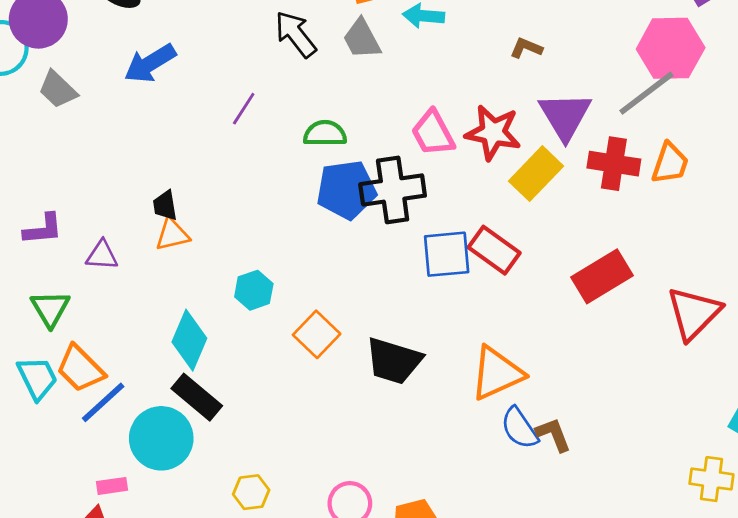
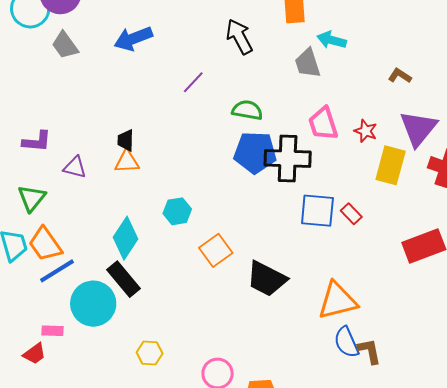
gray trapezoid: (362, 39) -> (308, 63), moved
red star: (493, 132) -> (366, 131), size x0.6
yellow rectangle: (536, 174) -> (391, 165), turned -39
red rectangle: (494, 250) -> (351, 214), size x0.6

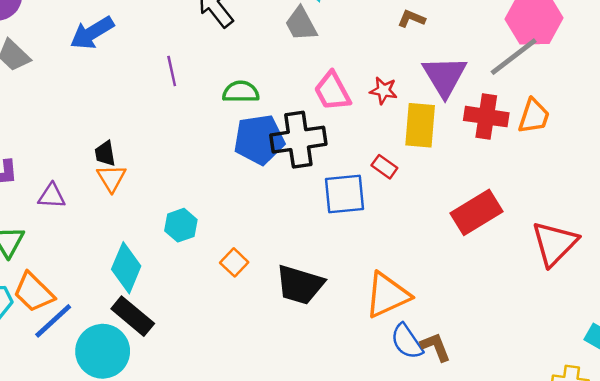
purple line: (193, 82) -> (172, 71), turned -45
orange triangle: (127, 162) -> (111, 178), turned -48
red rectangle: (351, 214) -> (384, 167), moved
orange square: (216, 250) -> (234, 262), size x0.7

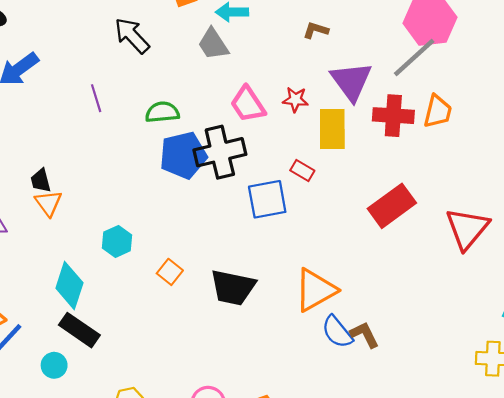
cyan circle: (103, 351) -> (54, 365), size x0.5

